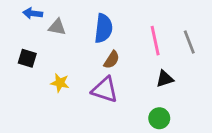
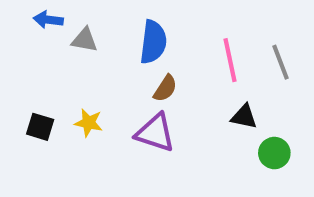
black square: (27, 58) -> (40, 127), moved
black triangle: (165, 79) -> (244, 117), turned 30
green circle: (159, 118) -> (274, 153), moved

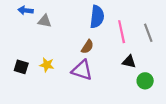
blue semicircle: (153, 42) -> (97, 17), moved

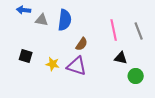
blue semicircle: (97, 17) -> (65, 20), moved
yellow star: (47, 65) -> (53, 64), moved
black square: (21, 67) -> (26, 56), moved

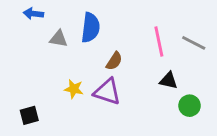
gray triangle: (42, 20) -> (58, 39), moved
gray line: (139, 31) -> (194, 43), turned -42
black square: (26, 56) -> (29, 115), moved, turned -32

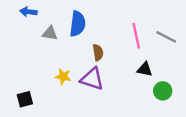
brown semicircle: (114, 61) -> (98, 53), turned -42

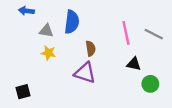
yellow star: (63, 76) -> (48, 53), moved

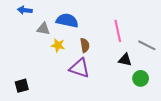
blue semicircle: (72, 22) -> (67, 21), turned -85
gray line: (154, 34) -> (147, 45), moved
yellow star: (48, 53) -> (58, 45), moved

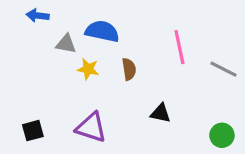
black triangle: (125, 60) -> (161, 113), moved
purple triangle: (80, 68) -> (91, 127), moved
green circle: (141, 78) -> (222, 135), moved

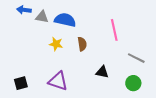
gray triangle: (66, 44) -> (42, 17), moved
gray line: (224, 69) -> (136, 58), moved
green circle: (222, 135) -> (133, 83), moved

